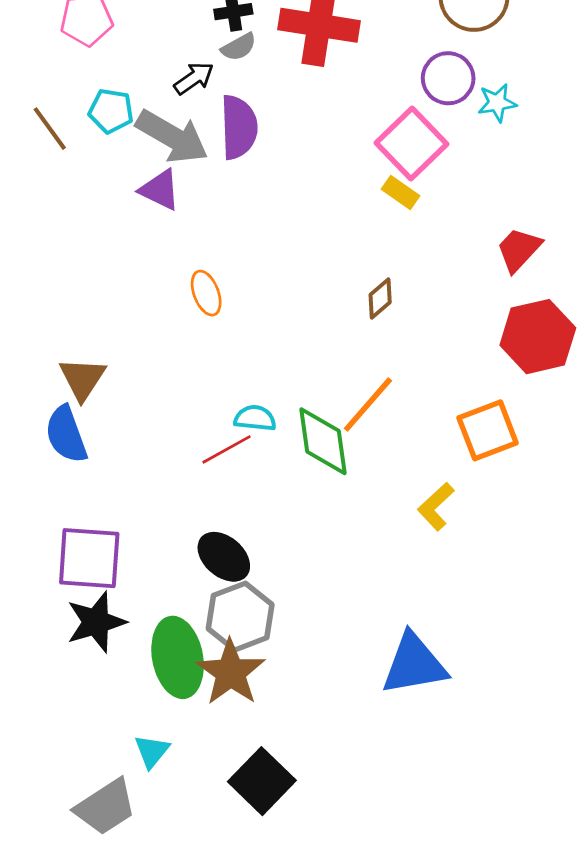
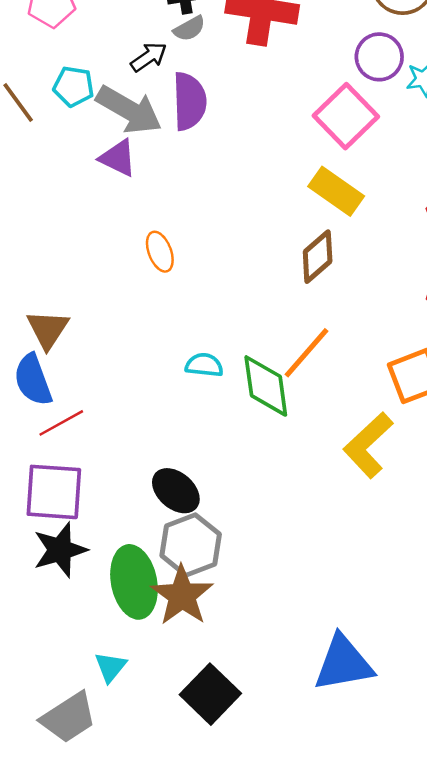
yellow rectangle: (401, 192) -> (336, 191), moved, size x1.6
brown diamond: (380, 298) -> (318, 257), size x1.4
red line: (227, 449) -> (61, 423), moved
yellow L-shape: (436, 506) -> (368, 445), size x1.5
blue triangle: (414, 664) -> (343, 663), moved

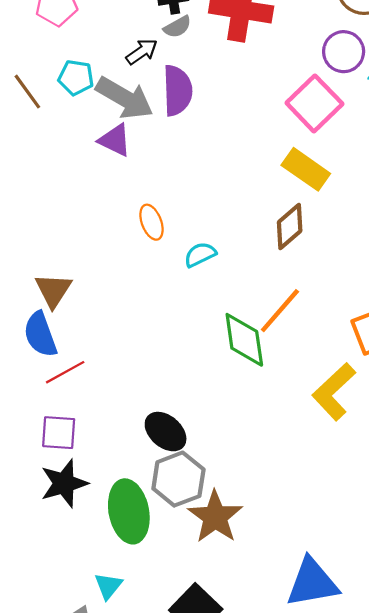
cyan semicircle: (204, 365) -> (200, 255), moved, turned -32
purple square: (54, 492) -> (59, 433), size x0.7
brown star: (182, 595) -> (215, 517), moved

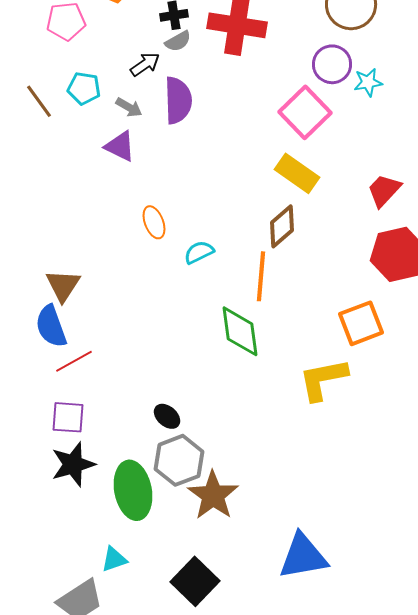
gray arrow: (125, 98) -> (129, 107), size x0.5
orange line: (280, 311) -> (261, 276), moved, turned -36
yellow L-shape: (334, 392) -> (323, 379), turned 32
black ellipse: (166, 432) -> (167, 416), size x0.7
cyan triangle: (108, 586) -> (114, 559), turned 32

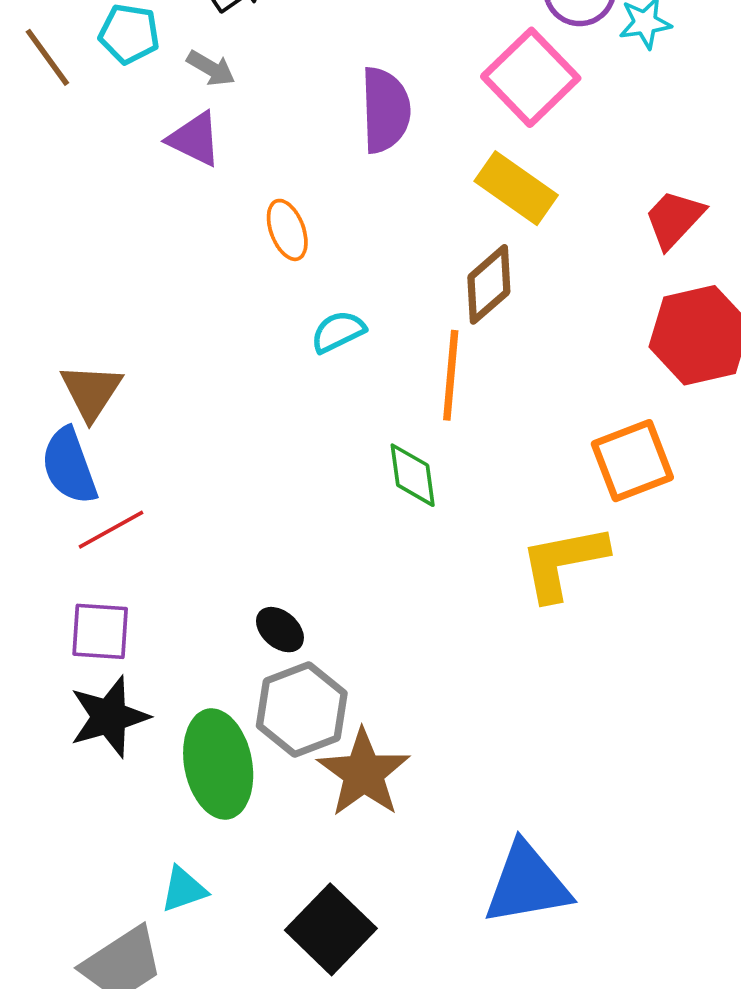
purple semicircle: (178, 100) -> (385, 110), moved
orange ellipse: (154, 222) -> (287, 230), moved
green diamond: (240, 331) -> (413, 475), size x0.7

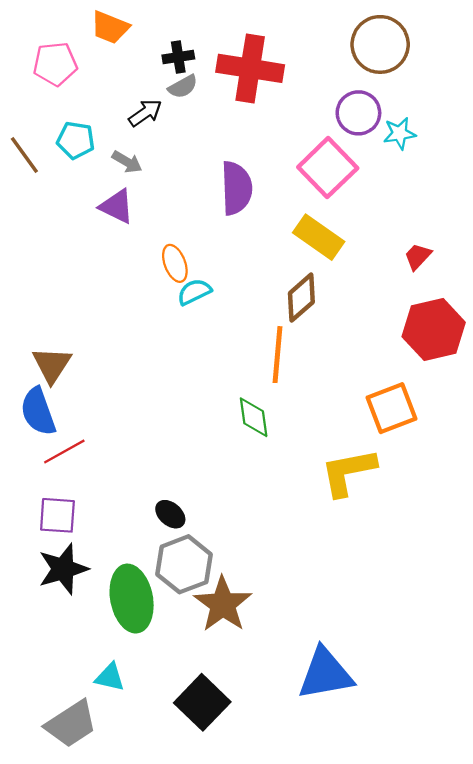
red trapezoid: (674, 219) -> (418, 257), size x0.7
cyan semicircle: (338, 332) -> (194, 292), moved
cyan triangle: (184, 889) -> (110, 677), turned 32

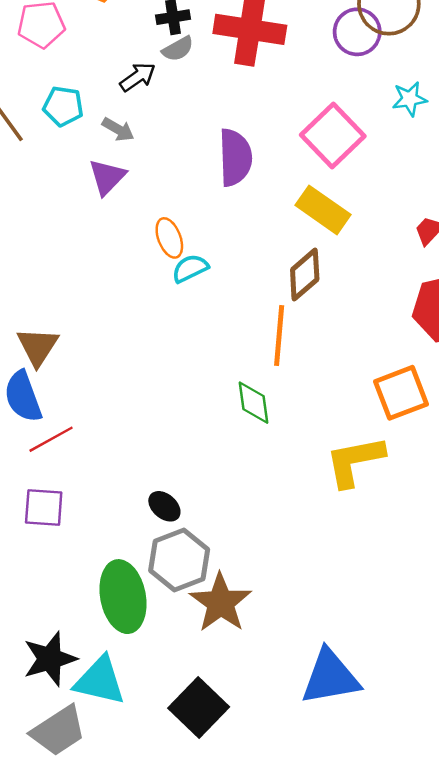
purple circle: (358, 113) -> (357, 32), moved
purple triangle: (117, 206) -> (107, 177), turned 48
black star: (63, 569) -> (50, 659), moved
cyan triangle: (110, 677) -> (100, 681), size x1.6

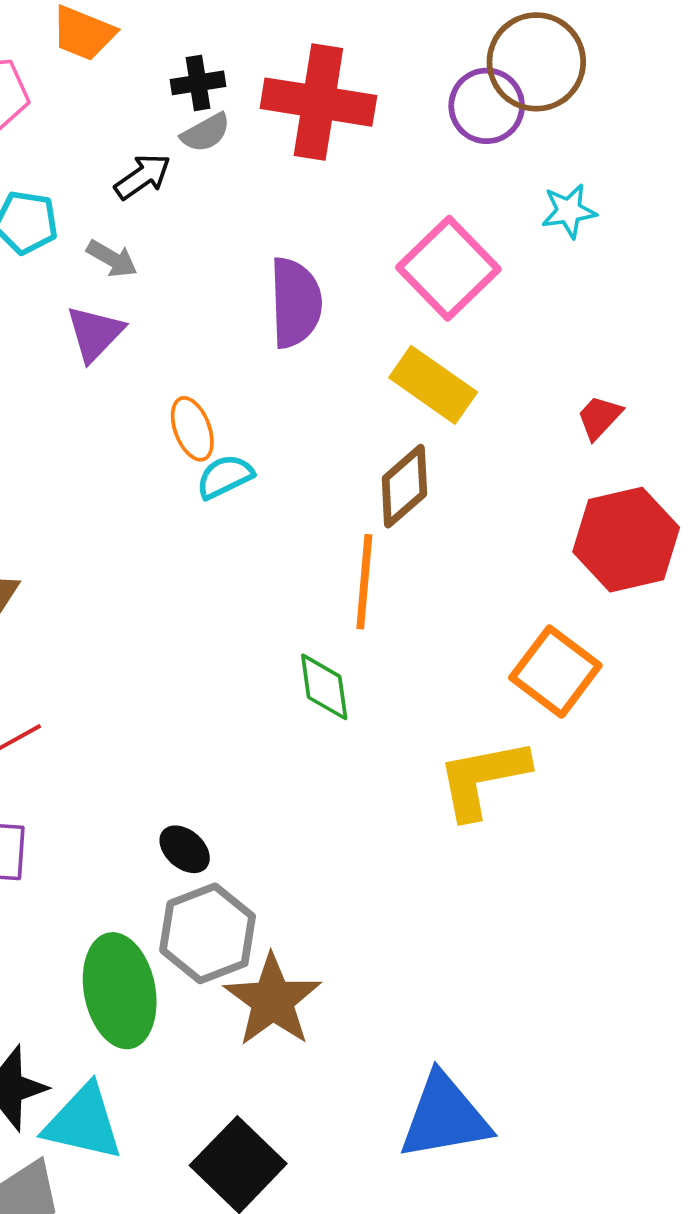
orange square: (401, 393) -> (555, 672), turned -32

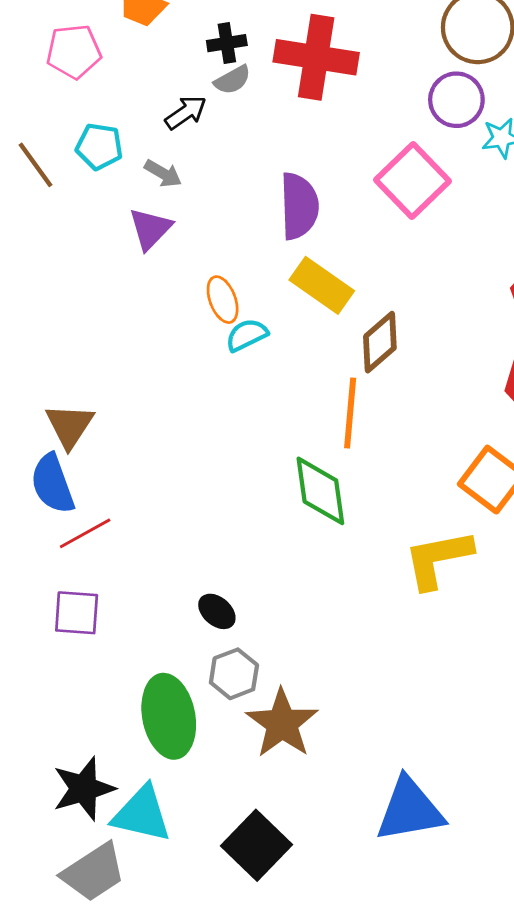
purple circle: (487, 106) -> (456, 100), moved
yellow rectangle: (433, 385) -> (322, 285), moved
green diamond: (324, 687) -> (320, 491), size x1.4
gray hexagon: (208, 933) -> (234, 674), size x0.7

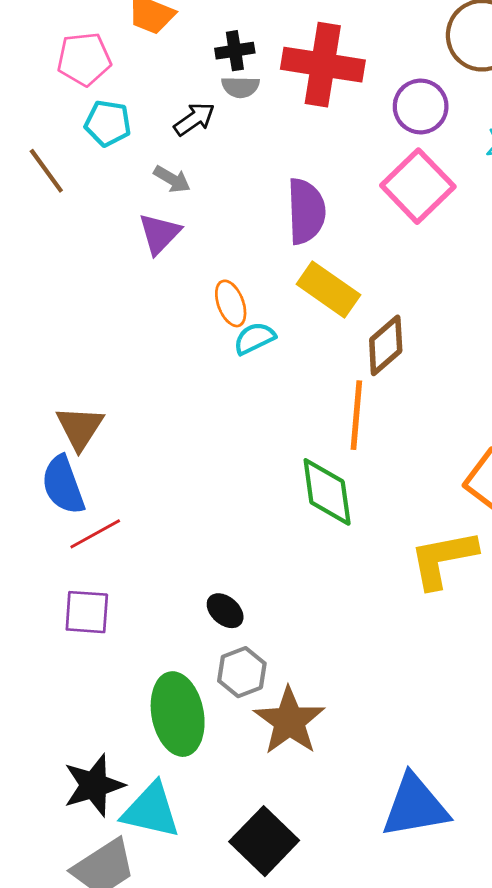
gray semicircle: (232, 80) -> (240, 87), turned 30
purple circle: (456, 100) -> (421, 106), moved
cyan pentagon: (99, 146) -> (108, 123), moved

